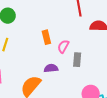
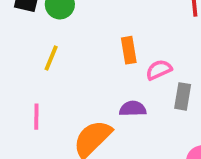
pink semicircle: (63, 46) -> (159, 70), turned 32

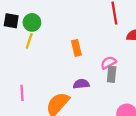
yellow line: (51, 58) -> (29, 41), moved
pink semicircle: (159, 70) -> (108, 63), moved

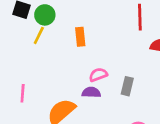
orange rectangle: (76, 48) -> (80, 37), moved
pink semicircle: (108, 63) -> (98, 75), moved

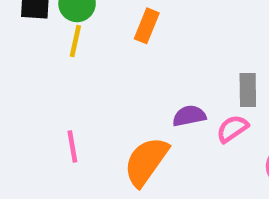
orange rectangle: (80, 37) -> (147, 26), turned 42
pink semicircle: (98, 75) -> (232, 129), moved

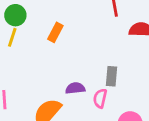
pink semicircle: (232, 129) -> (100, 98), turned -48

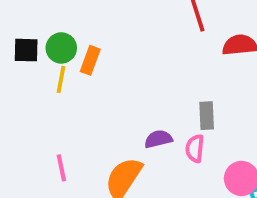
orange rectangle: (55, 32) -> (90, 60), moved

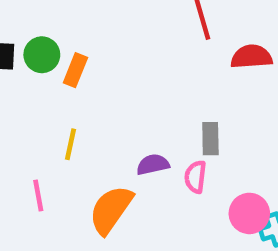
yellow line: (61, 79) -> (71, 144), moved

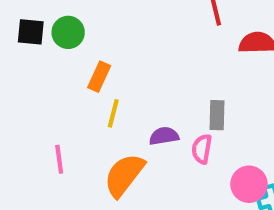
orange rectangle: (75, 70) -> (99, 77), moved
yellow line: (71, 144) -> (113, 113), moved

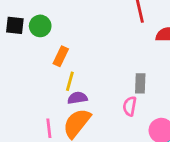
purple semicircle: (164, 136) -> (77, 98), moved
pink line: (59, 159) -> (49, 128), moved

